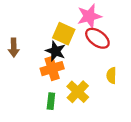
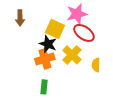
brown arrow: (14, 48) -> (20, 18), moved
yellow cross: (78, 92) -> (72, 55), moved

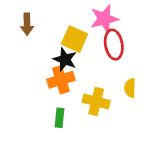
red ellipse: (84, 33) -> (114, 45), turned 45
yellow cross: (72, 55) -> (96, 101), moved, turned -30

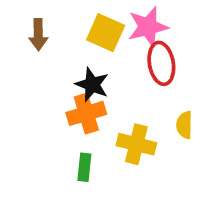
yellow square: (74, 39) -> (106, 33), moved

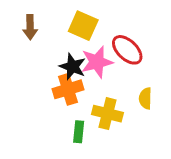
pink star: (148, 27) -> (97, 62), moved
red ellipse: (161, 63) -> (127, 50), turned -36
green rectangle: (84, 167) -> (79, 132), moved

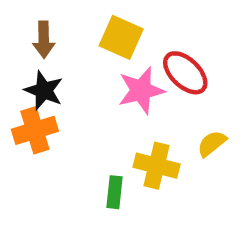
black star: (73, 67) -> (44, 90), moved
orange cross: (68, 89) -> (35, 130), moved
yellow semicircle: (145, 98) -> (212, 144), turned 50

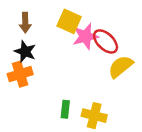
pink star: (141, 90) -> (85, 36), moved
yellow semicircle: (212, 144) -> (121, 67), moved, size x1.5
yellow cross: (157, 166) -> (94, 116), moved

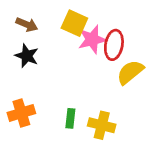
brown arrow: (25, 23) -> (27, 24), turned -66
red ellipse: (106, 41) -> (114, 45), turned 56
orange cross: (20, 74) -> (21, 113), moved

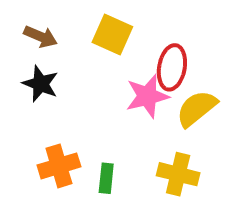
pink star: (92, 39) -> (147, 96), moved
orange cross: (21, 113) -> (59, 166), moved
yellow cross: (102, 125) -> (178, 174), moved

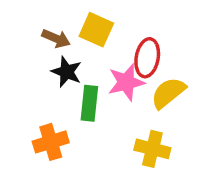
brown arrow: (40, 37) -> (56, 38), moved
black star: (40, 84) -> (67, 72), moved
green rectangle: (106, 178) -> (89, 103), moved, size x1.4

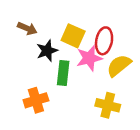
yellow square: (96, 30) -> (73, 36), moved
brown arrow: (56, 38) -> (27, 28), moved
black star: (67, 72) -> (47, 51), turned 30

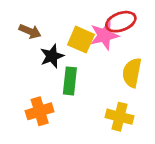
red ellipse: (104, 41) -> (121, 22), moved, turned 60
pink star: (89, 58) -> (104, 35), moved
yellow semicircle: (119, 66) -> (132, 73), turned -40

